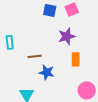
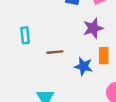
blue star: (47, 72) -> (84, 66), moved

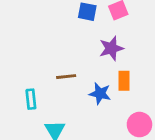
cyan rectangle: (25, 35) -> (31, 99), moved

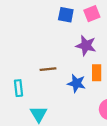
purple star: (111, 48) -> (86, 45), turned 30

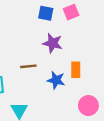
purple star: (86, 45) -> (53, 43), moved

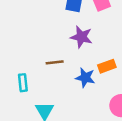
orange rectangle: (76, 70) -> (107, 66), turned 70

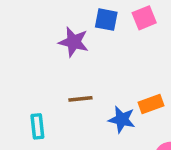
purple star: (81, 37) -> (74, 42), moved

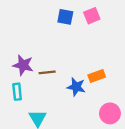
purple star: (74, 42) -> (23, 65), moved

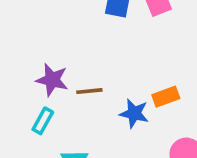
cyan rectangle: (17, 92) -> (43, 121), turned 35

